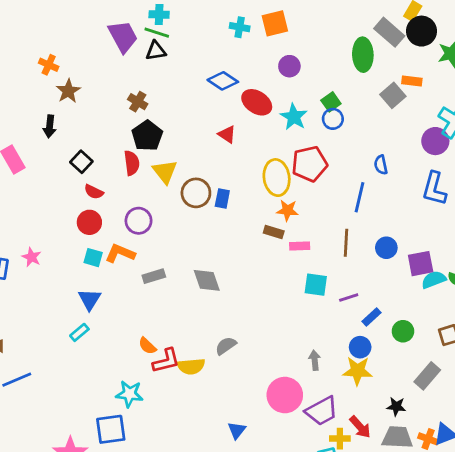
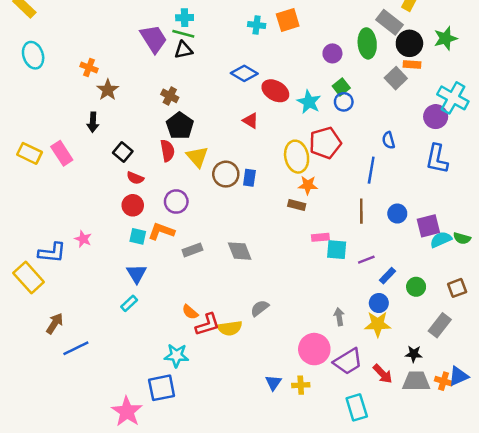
black circle: (421, 31) -> (409, 43), moved
purple circle: (289, 66) -> (332, 53), moved
pink rectangle: (300, 246) -> (320, 237), moved
yellow cross: (340, 439) -> (301, 385), moved

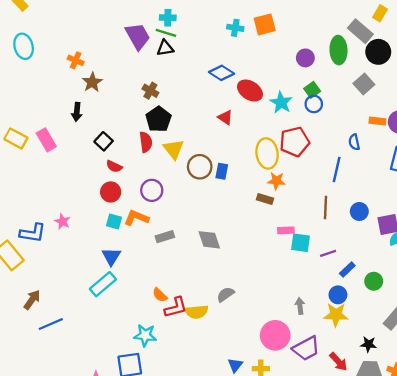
orange rectangle: (412, 64) -> (377, 121), moved
cyan rectangle: (129, 303) -> (103, 284), size x1.6

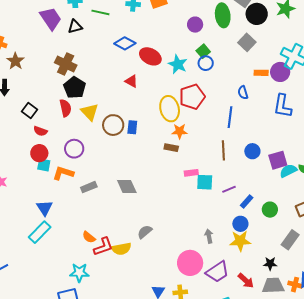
green line: (166, 33) -> (100, 12), moved
brown cross: (150, 91) -> (66, 64), size x1.5
cyan square: (114, 221) -> (44, 165), moved

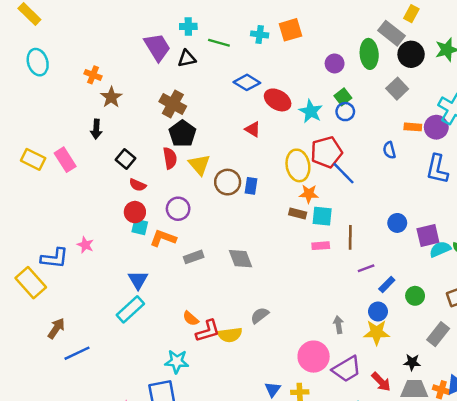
blue line: (230, 117) -> (343, 173), moved, turned -55
brown line: (223, 150) -> (350, 237), moved
cyan square: (205, 182) -> (322, 216), moved

